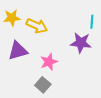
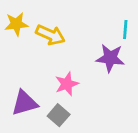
purple triangle: (18, 51) -> (25, 103), moved

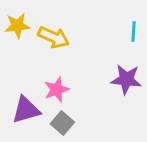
purple star: (110, 58) -> (126, 79), moved
pink star: (67, 84) -> (57, 90), moved

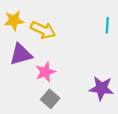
purple star: (126, 79) -> (101, 88), moved
purple triangle: (26, 110) -> (21, 54), moved

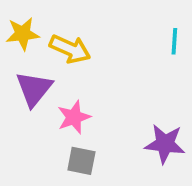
purple triangle: (21, 54) -> (34, 89), turned -35
gray square: (50, 99) -> (81, 161), turned -30

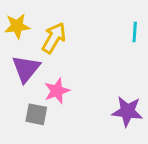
yellow arrow: (70, 49) -> (54, 38), turned -84
gray square: (81, 161) -> (36, 114), moved

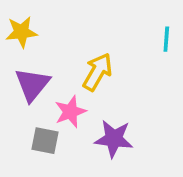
yellow arrow: (54, 38) -> (98, 72), moved
purple star: (127, 111) -> (114, 139), moved

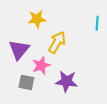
yellow star: (21, 32) -> (37, 19), moved

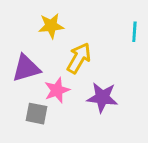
purple triangle: (19, 50) -> (26, 68), turned 35
purple star: (67, 81) -> (102, 98), moved

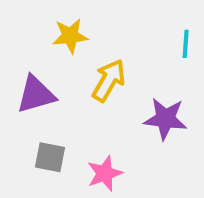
pink star: (57, 90) -> (105, 173), moved
purple star: (102, 98) -> (165, 119), moved

